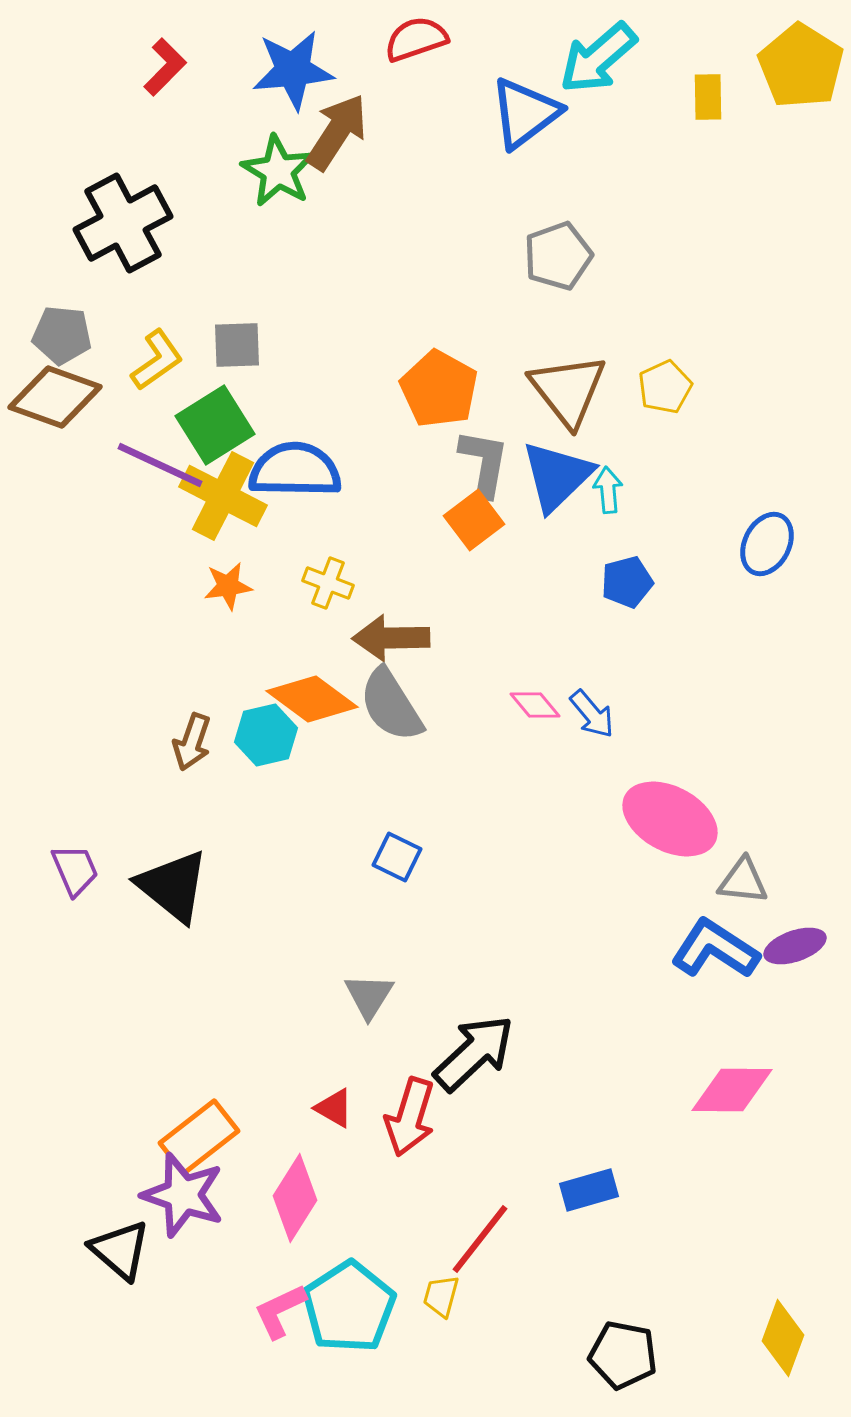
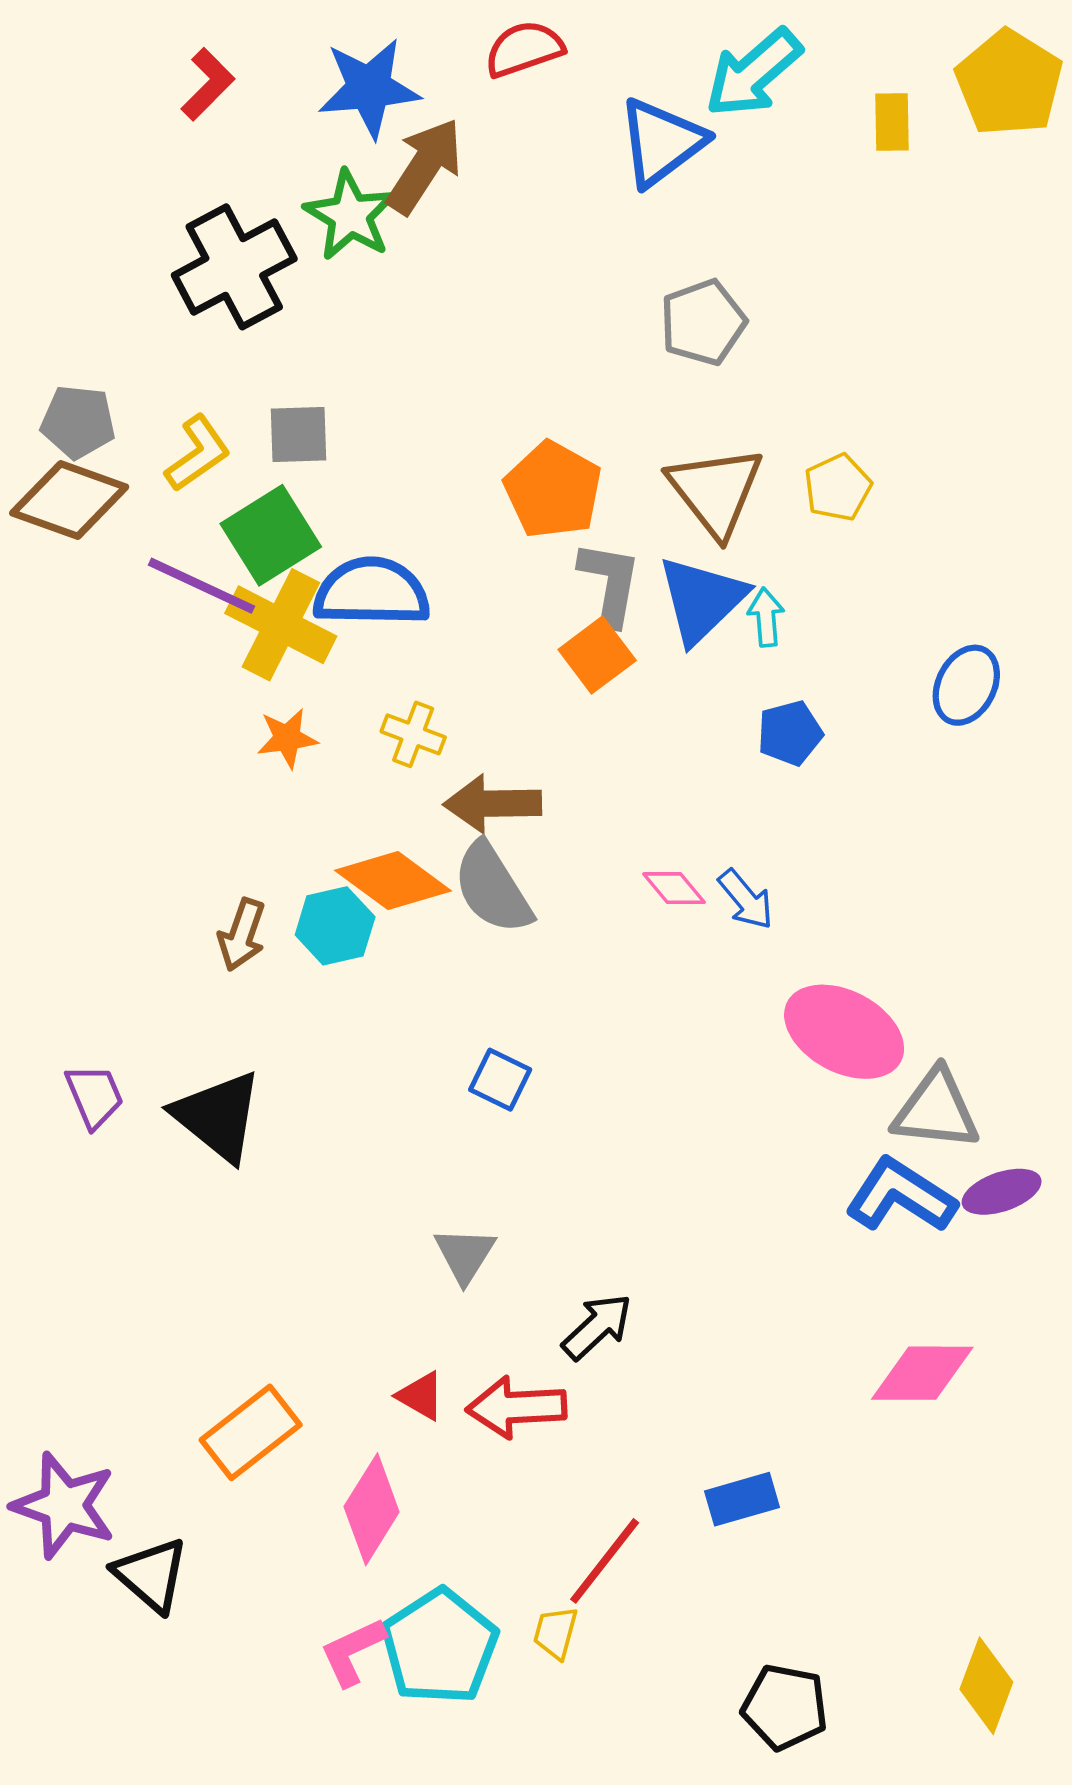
black cross: (123, 223) -> (234, 267), moved
gray triangle: (743, 881) -> (936, 1110), size x1.4
black arrow: (474, 1053) -> (597, 1327), size x0.7
red arrow: (410, 1117) -> (516, 1407), turned 70
purple star: (183, 1195) -> (64, 1505), moved

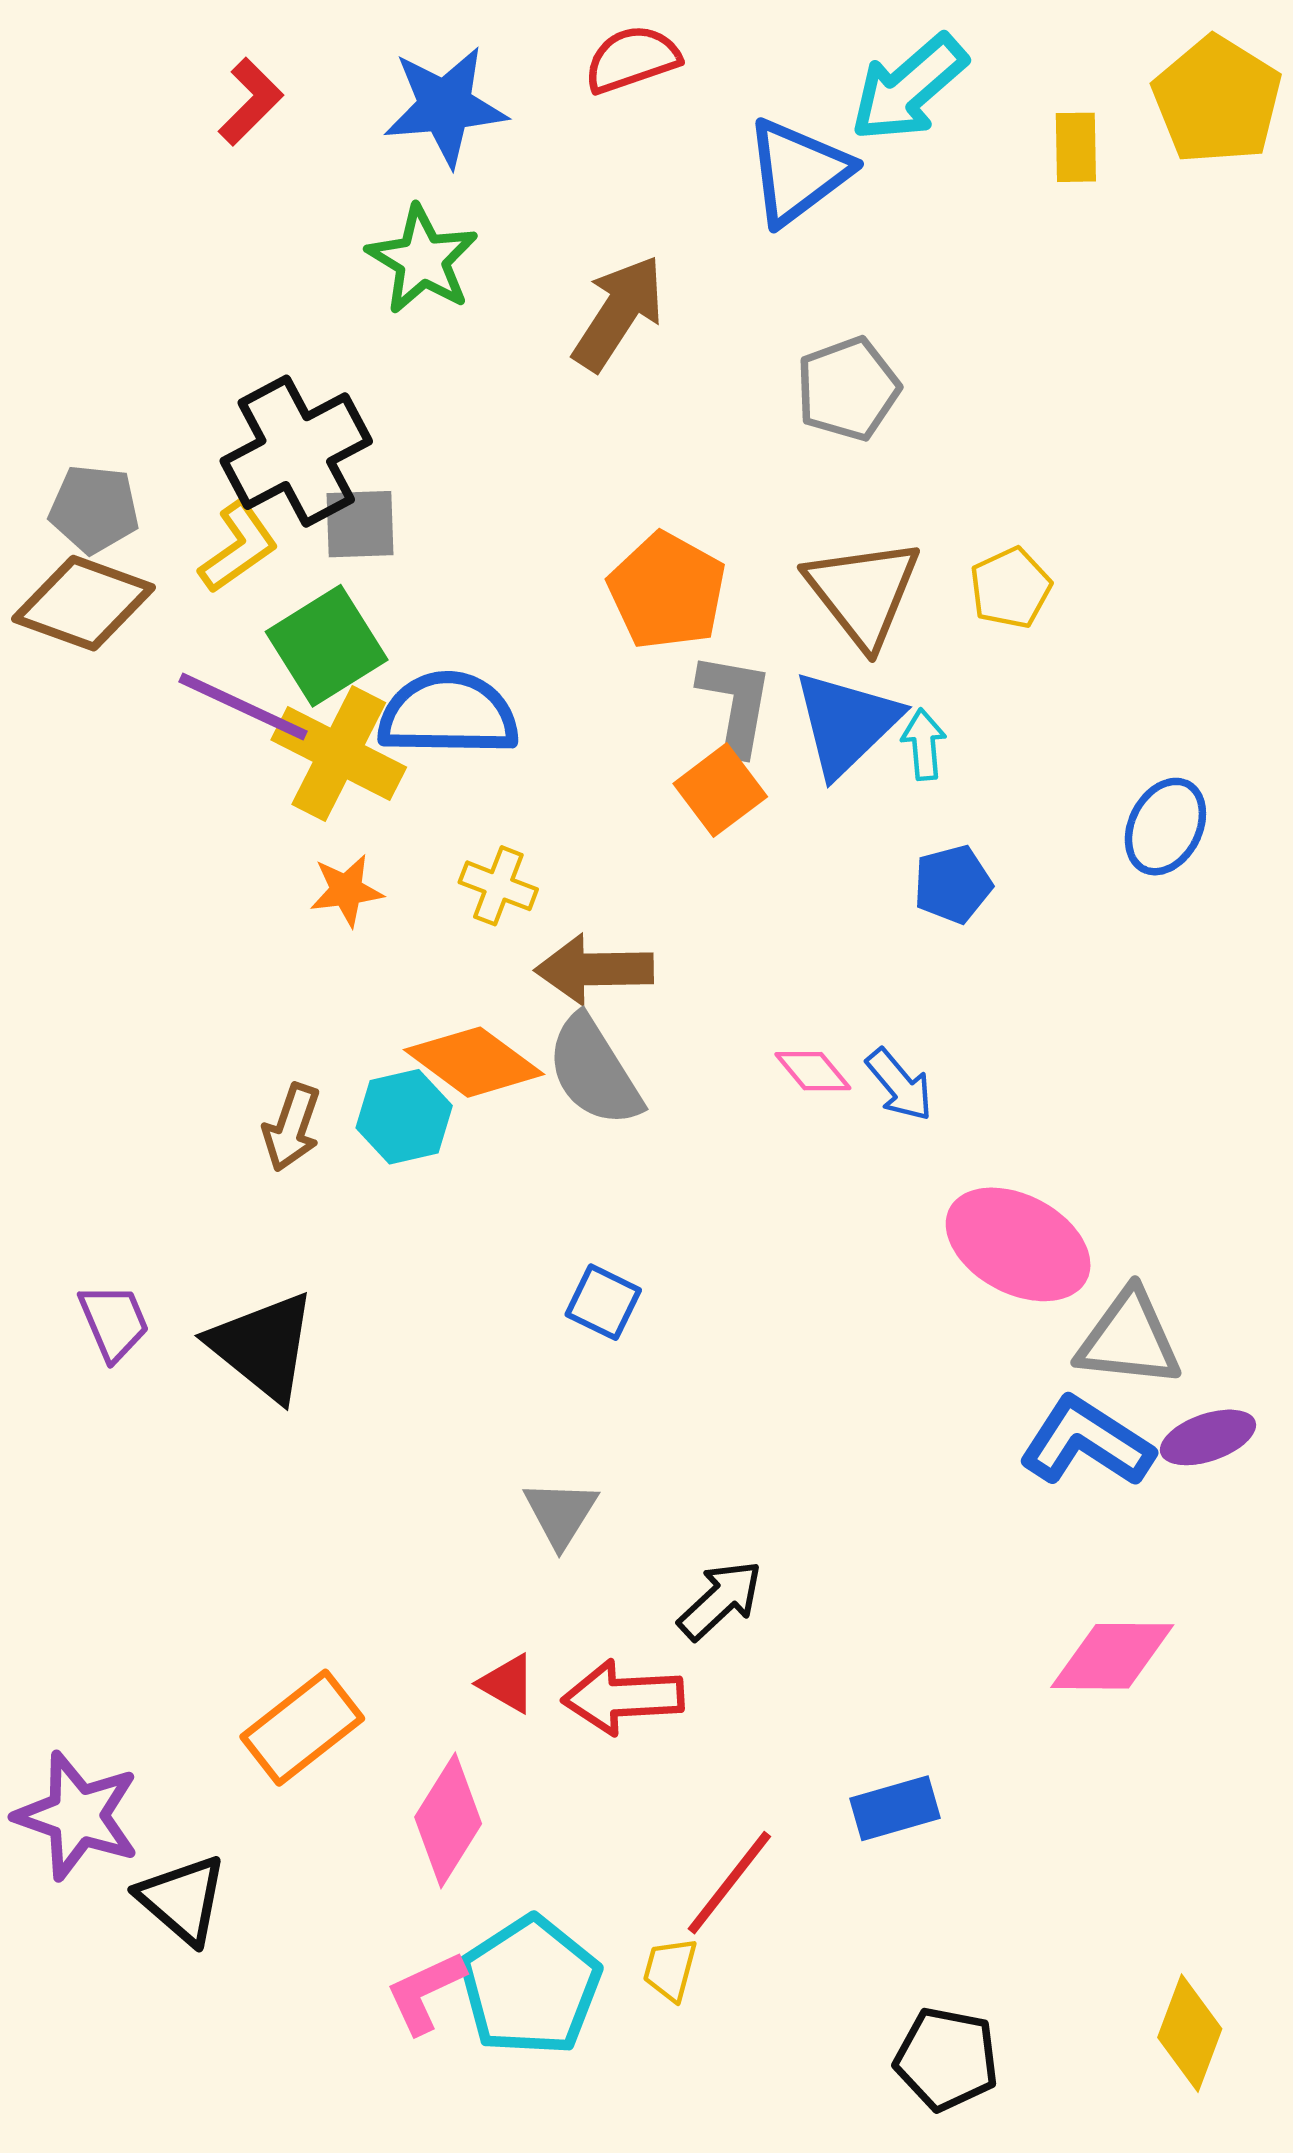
brown arrow: (424, 166) -> (618, 313), moved
black cross: (234, 267) -> (296, 451), moved

